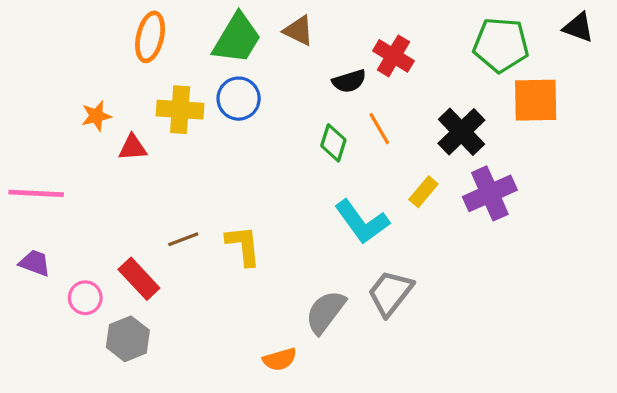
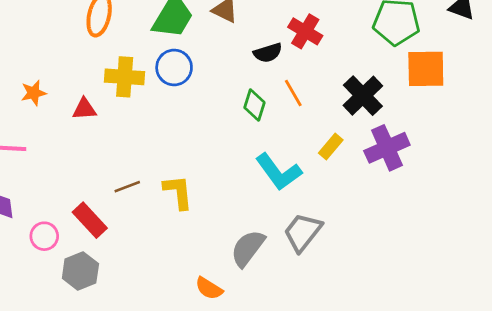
orange star: (96, 116) -> (34, 93), moved
orange semicircle: (280, 359) -> (209, 288), turned 48

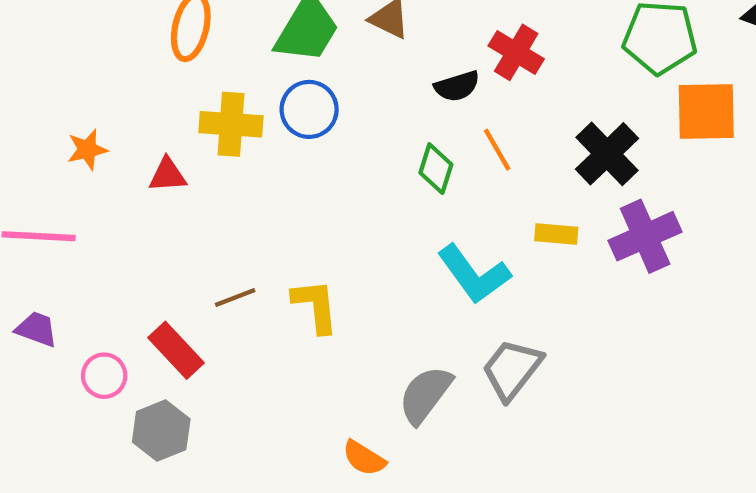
yellow rectangle: (331, 146) -> (556, 234), turned 55

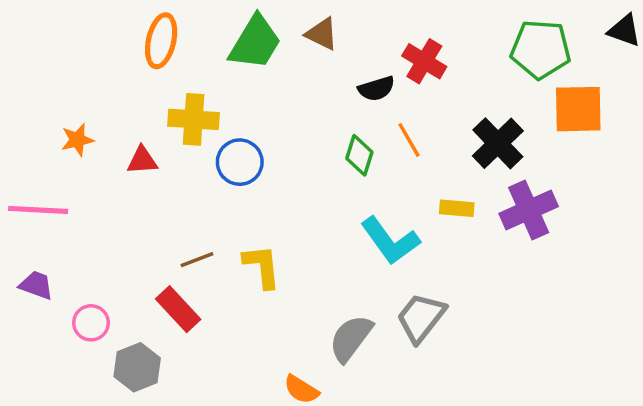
blue circle: (309, 109) -> (240, 162), moved
red rectangle: (176, 350) -> (178, 309), moved

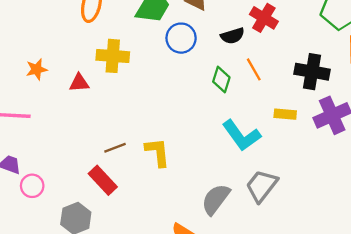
black cross: (498, 143) -> (312, 72), turned -36
blue circle: (240, 162) -> (181, 38), moved
pink circle: (91, 323) -> (32, 186), moved

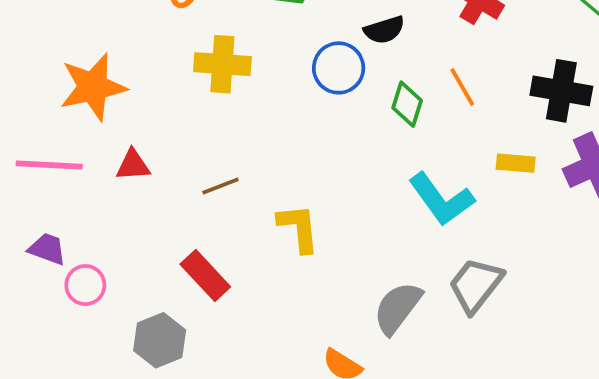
black semicircle: (233, 36) -> (384, 30), moved
blue circle: (181, 38) -> (339, 68), moved
orange star: (37, 69) -> (93, 87), size x1.8
red triangle: (79, 83) -> (133, 165), moved
brown line: (115, 148) -> (221, 186), moved

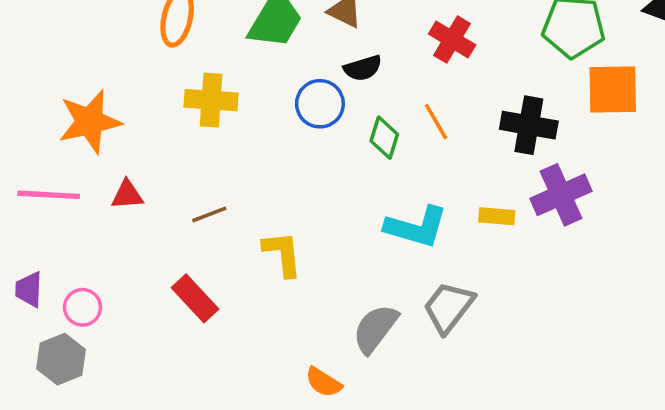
yellow rectangle: (516, 163) -> (497, 216), moved
cyan L-shape: (441, 199) -> (416, 227), turned -38
purple trapezoid: (47, 249) -> (29, 289), moved, turned -108
gray hexagon: (160, 340) -> (61, 359), moved

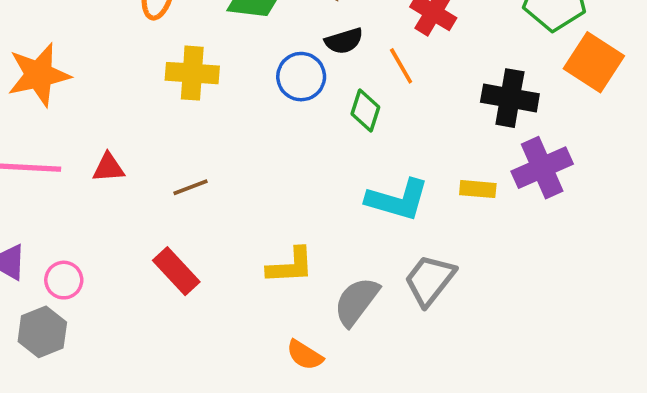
orange square: (613, 89) -> (594, 62), turned 34
orange star: (90, 122) -> (39, 75), moved
orange line: (436, 122) -> (401, 66), moved
yellow L-shape: (282, 254) -> (290, 266), moved, turned 93

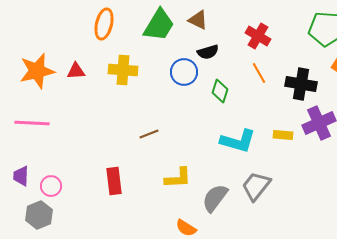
orange line: (401, 66) -> (259, 73), moved
red triangle: (108, 168) -> (76, 71), moved
brown line: (190, 187) -> (149, 134), moved
red rectangle: (176, 271) -> (114, 181), turned 36

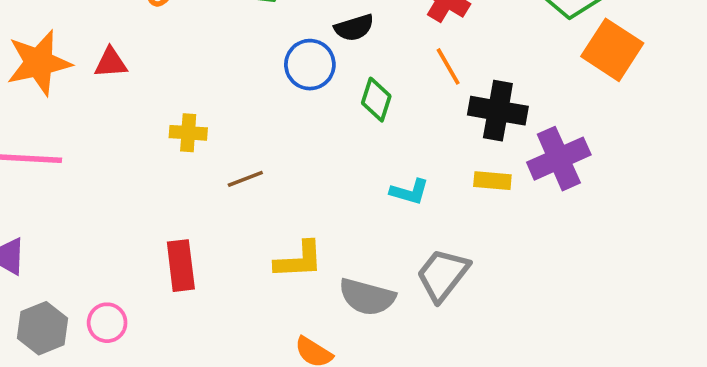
yellow cross: (123, 70) -> (188, 133), moved, size x0.7
black cross: (301, 84) -> (498, 111), moved
cyan L-shape: (238, 141) -> (409, 192), size x0.6
pink circle: (51, 186) -> (107, 323), moved
gray semicircle: (215, 198) -> (367, 297), turned -112

